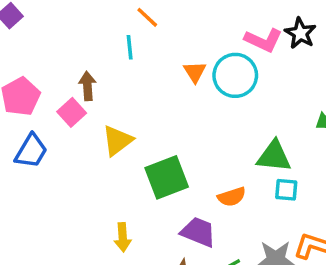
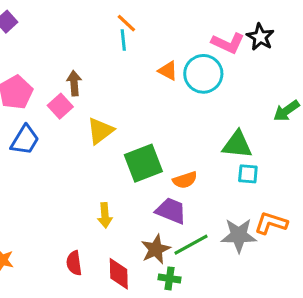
cyan line: (130, 47) -> (123, 40), moved
orange triangle: (195, 72) -> (168, 71), turned -30
orange semicircle: (232, 197) -> (185, 180), moved

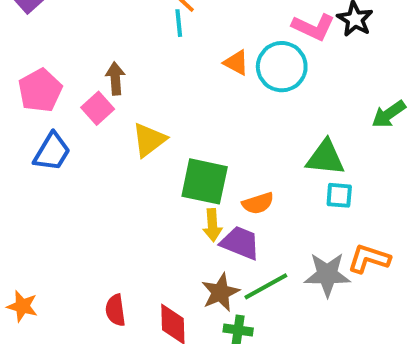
green square: (143, 163) -> (205, 181), turned 33
yellow arrow: (105, 215) -> (212, 225), moved

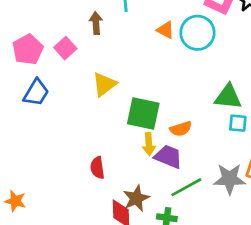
brown arrow: (115, 79) -> (96, 23), moved
pink square: (98, 108) -> (65, 48), moved
brown star: (220, 292) -> (136, 198), moved
red semicircle: (115, 310) -> (97, 168), moved

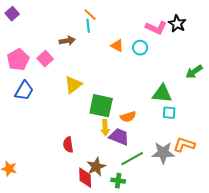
brown arrow: (96, 23) -> (67, 41), turned 84
cyan circle: (197, 33) -> (140, 48), size x0.6

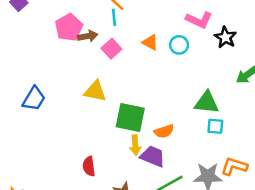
black star: (177, 24) -> (225, 37), moved
pink square: (45, 59) -> (111, 49), moved
pink pentagon: (18, 60) -> (69, 27), moved
yellow triangle: (73, 85) -> (95, 91), turned 48

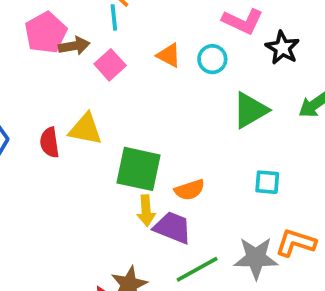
green triangle: (207, 102) -> (250, 110), moved, turned -36
red semicircle: (89, 166) -> (49, 142), moved

